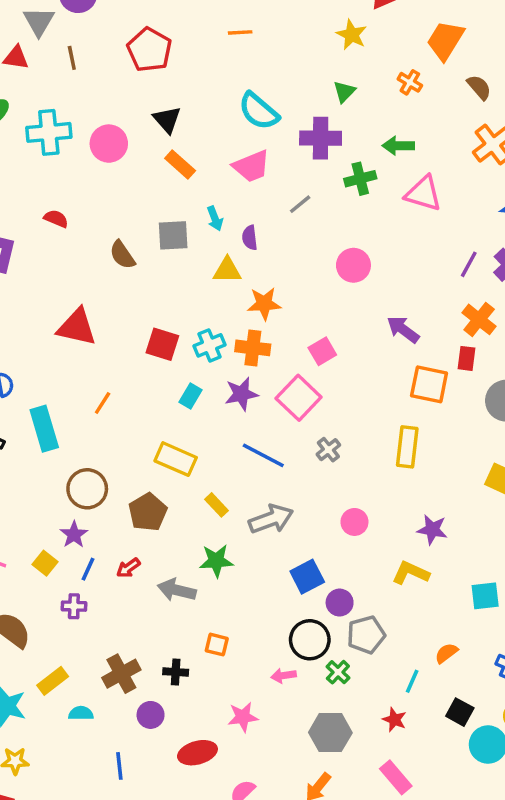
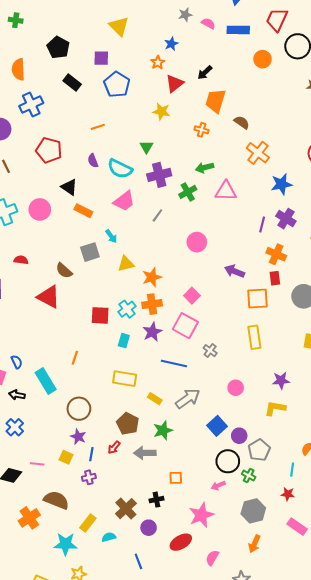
green triangle: (344, 92) -> (146, 147), moved
purple semicircle: (250, 238) -> (93, 161), moved
red triangle: (77, 327) -> (49, 297), moved, turned 30
brown pentagon: (148, 512) -> (128, 424), moved
pink star: (243, 717) -> (201, 515), size x1.4

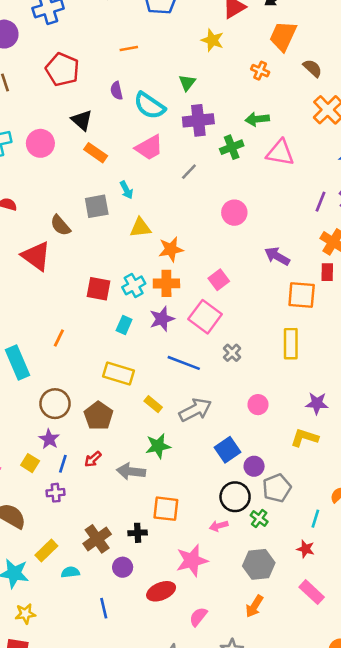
brown pentagon: (128, 424) -> (98, 416), moved
orange square: (176, 478) -> (166, 509), size x1.5

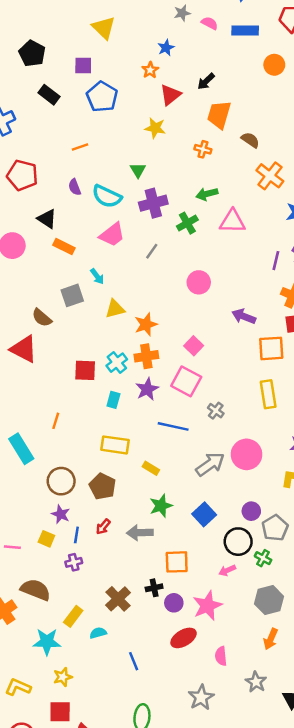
pink circle: (258, 405) -> (247, 454), size x1.6
gray arrow: (195, 410) -> (210, 464), moved
blue square: (228, 450) -> (204, 514), moved
purple circle: (123, 567) -> (174, 603), moved
pink semicircle: (198, 617) -> (221, 656), turned -36

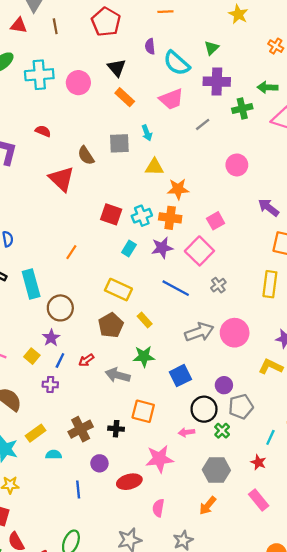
cyan rectangle: (21, 449) -> (31, 284), moved
brown pentagon: (102, 486) -> (111, 325), moved
purple circle: (174, 603) -> (99, 463), moved

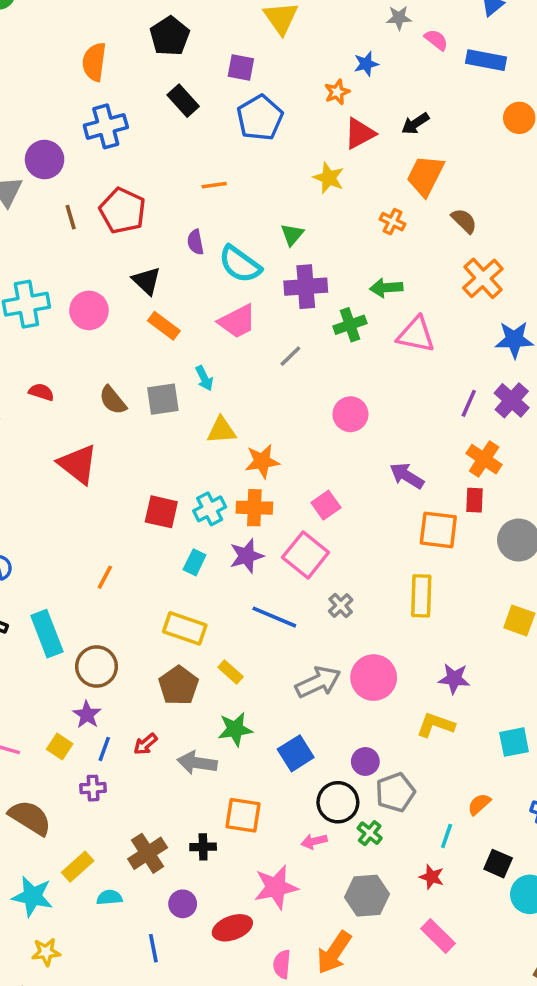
brown line: (55, 26) -> (71, 217), moved
brown semicircle: (86, 156) -> (113, 400), moved
orange arrow: (208, 506) -> (334, 952), moved, size x1.4

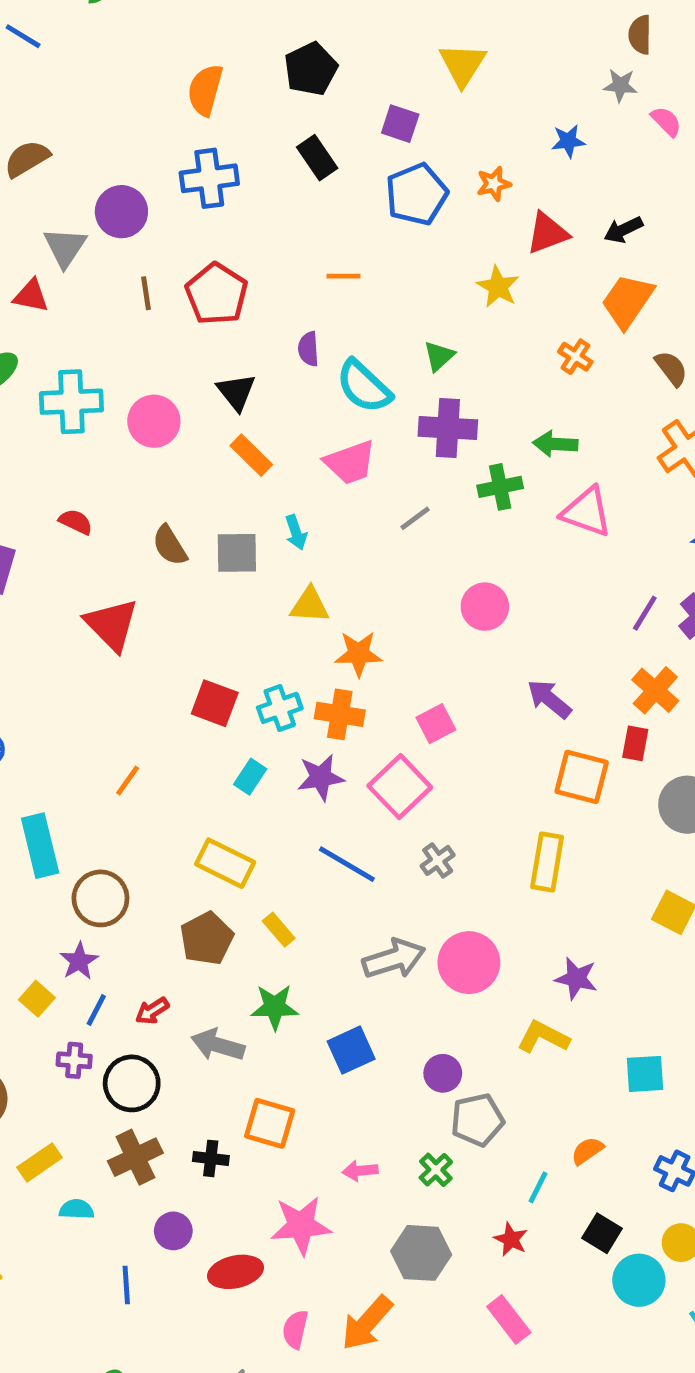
orange star: (337, 92) -> (494, 184), moved
black circle: (338, 802) -> (132, 1083), moved

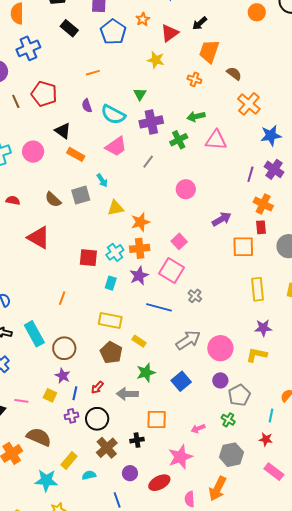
purple arrow: (549, 699) -> (222, 219), turned 126
yellow rectangle: (547, 862) -> (258, 289), moved
pink circle: (469, 963) -> (220, 348), moved

